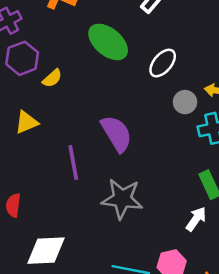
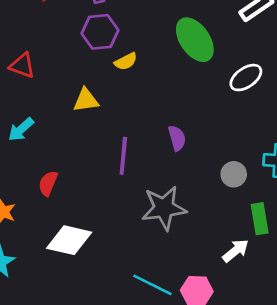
gray circle: (185, 102) -> (234, 174), moved
purple semicircle: (116, 134) -> (177, 138), size x0.6
gray star: (122, 199) -> (164, 208), turned -30

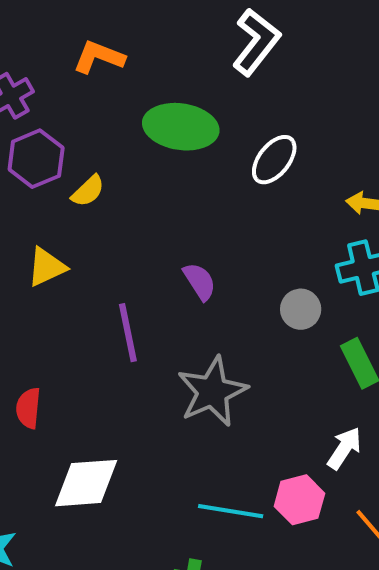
green ellipse: (195, 40) -> (181, 127), turned -30
white arrow: (236, 251) -> (344, 448), moved

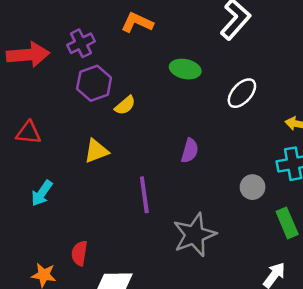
green ellipse: (181, 127) -> (185, 69), size x0.7
purple semicircle: (200, 281) -> (190, 151), moved, turned 45
red semicircle: (28, 408) -> (79, 253), moved

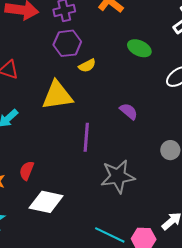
yellow triangle: (96, 151) -> (57, 95), size x1.6
purple semicircle: (190, 151) -> (129, 111), turned -78

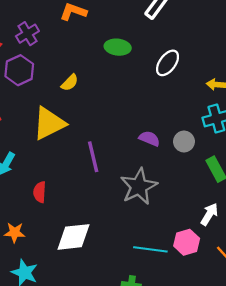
purple hexagon: (67, 43) -> (19, 70), moved
purple semicircle: (129, 111) -> (149, 139), moved
red semicircle: (27, 171) -> (40, 192), moved

